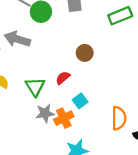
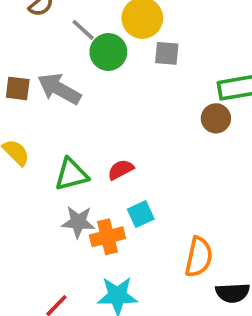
brown circle: (85, 53) -> (216, 118), moved
green triangle: (35, 87) -> (71, 174), turned 35

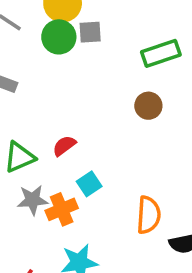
green circle: (108, 52) -> (59, 37), moved
brown circle: (216, 118) -> (148, 106), moved

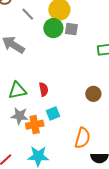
brown circle: (148, 106) -> (93, 94), moved
red semicircle: (64, 146) -> (44, 89), turned 104

